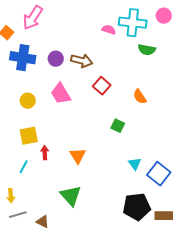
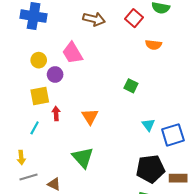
purple circle: (56, 59) -> (55, 74), moved
red square: (102, 86) -> (134, 18), moved
orange semicircle: (140, 97) -> (153, 45), moved, turned -49
blue square: (159, 174) -> (173, 135), turned 35

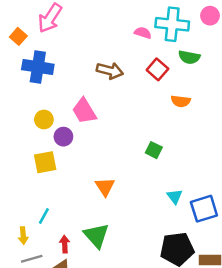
red arrow: (56, 113) -> (65, 244), moved
cyan line: (35, 128) -> (44, 216), moved

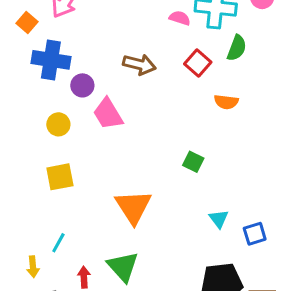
green semicircle: (189, 57) -> (237, 48), turned -80
purple circle: (63, 137) -> (82, 85), moved
orange triangle: (105, 187) -> (133, 207), size x1.5
blue square: (204, 209) -> (255, 234), size x0.7

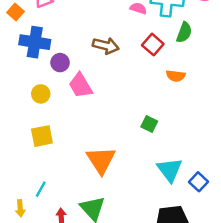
cyan triangle: (219, 219) -> (170, 170), size x1.6
blue square: (255, 234) -> (199, 182), turned -30

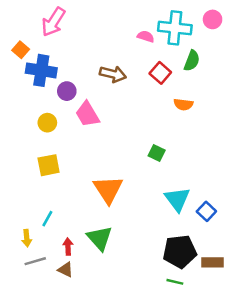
orange square: (15, 12) -> (21, 50), moved

